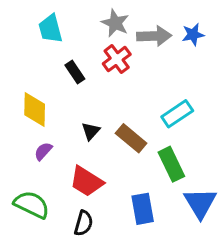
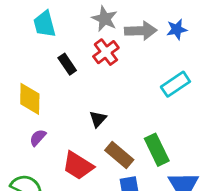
cyan rectangle: (177, 114) -> (175, 84), moved
black triangle: (91, 131) -> (98, 119), moved
brown rectangle: (131, 138) -> (119, 155), moved

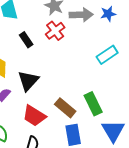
black triangle: (98, 119) -> (28, 81), moved, size x1.6

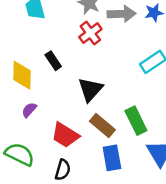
black rectangle: (26, 40) -> (53, 61), moved
black triangle: (28, 81) -> (90, 89), moved

